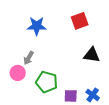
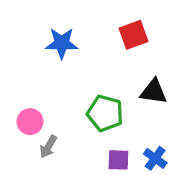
gray arrow: (29, 58) -> (48, 147), moved
green pentagon: (47, 82) -> (105, 113), moved

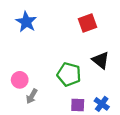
blue star: (62, 43) -> (26, 22), moved, turned 30
black triangle: (154, 92) -> (101, 60), turned 30

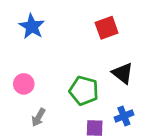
pink circle: (20, 80) -> (24, 84), moved
blue cross: (102, 104) -> (124, 116), moved, turned 32

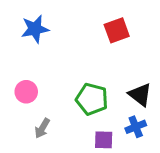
blue star: (32, 26) -> (35, 29), turned 30
black triangle: (123, 73) -> (140, 95), moved

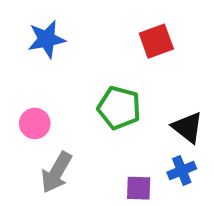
green pentagon: (92, 99) -> (119, 108), moved
gray arrow: (42, 128) -> (56, 172), size x1.5

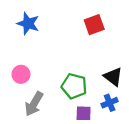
blue star: (47, 39) -> (28, 24), turned 30
green pentagon: (119, 108) -> (74, 86), moved

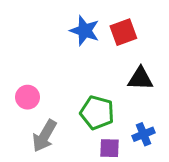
blue star: (28, 24) -> (85, 31), moved
black triangle: (113, 77) -> (140, 79), moved, turned -36

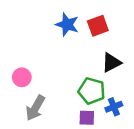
black triangle: (140, 79) -> (111, 63), turned -30
green pentagon: (97, 113) -> (92, 91), moved

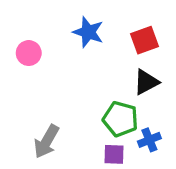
red square: (98, 26) -> (145, 40), moved
pink circle: (22, 77) -> (29, 53), moved

